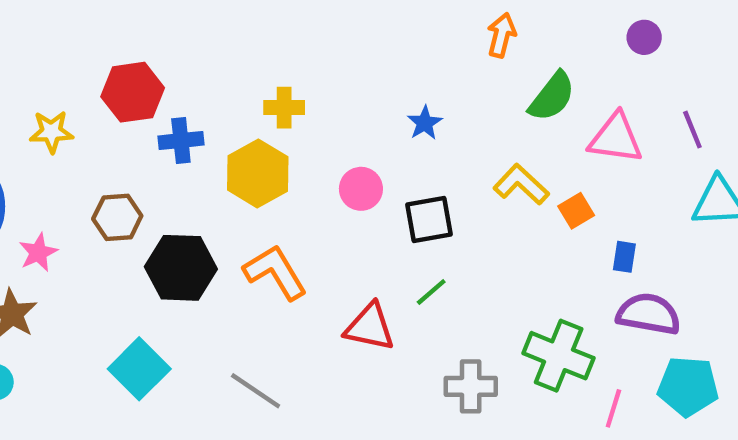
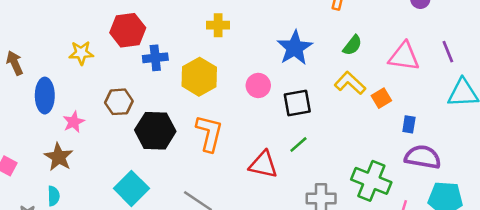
green semicircle: (552, 97) -> (352, 45), moved, size x0.7
yellow cross: (284, 108) -> (218, 25), moved
blue star: (425, 123) -> (295, 48), size x1.8
orange L-shape: (275, 272) -> (209, 133), turned 45

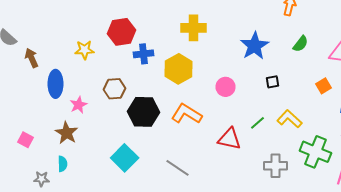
yellow cross: (218, 25) -> (194, 28), size x1.4
yellow L-shape: (350, 83) -> (290, 119), moved
pink circle: (258, 85) -> (226, 87), moved
black square: (297, 103) -> (272, 82), moved, size x0.6
orange L-shape: (209, 133) -> (186, 114), turned -72

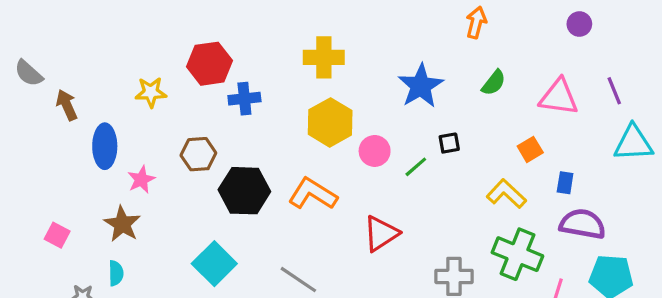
yellow hexagon: (178, 69) -> (330, 122), moved
yellow L-shape: (290, 119) -> (506, 194), moved
green line: (258, 123) -> (416, 167), moved
red triangle: (230, 139) -> (381, 234), turned -45

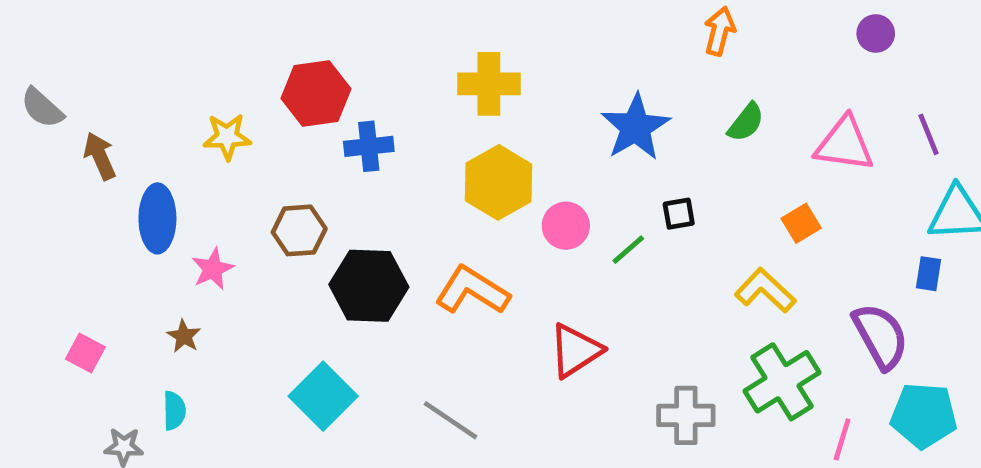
blue rectangle: (565, 183) -> (929, 274), moved
brown star: (122, 224) -> (184, 336), size x0.6
purple semicircle: (583, 224) -> (880, 336), turned 51
green cross: (517, 254) -> (782, 382), turned 36

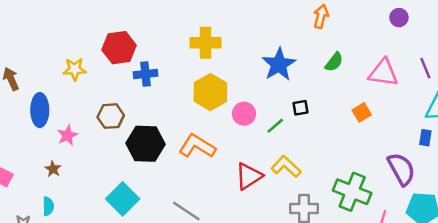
yellow L-shape: (765, 290) -> (286, 167), moved
green cross: (782, 382) -> (352, 192), turned -36

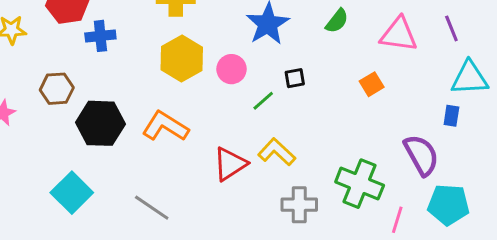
pink circle: (244, 114) -> (232, 69), moved

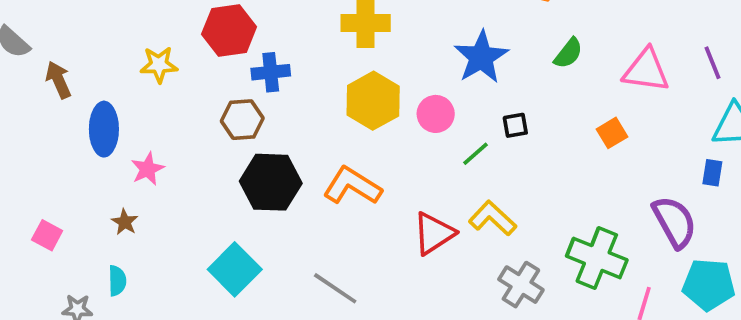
brown hexagon: (57, 89) -> (242, 120), moved
gray cross: (299, 205) -> (521, 285), turned 32

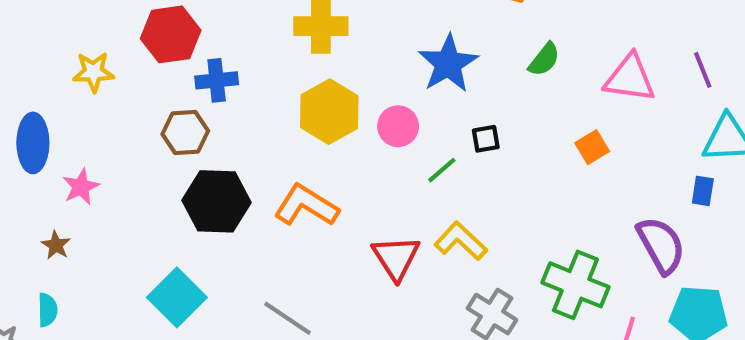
red triangle: (434, 233) -> (396, 258), turned -30

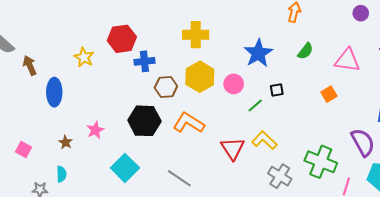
yellow star: (93, 72) -> (84, 57), turned 30
brown hexagon: (185, 133) -> (166, 87), moved
pink star: (81, 187) -> (95, 130), moved

